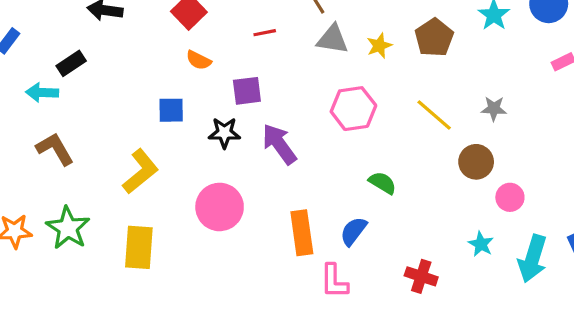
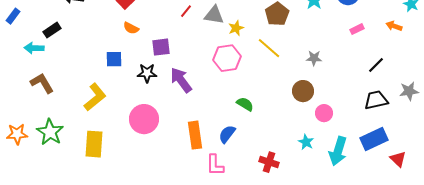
red line: (265, 33) -> (186, 11), moved, turned -40
yellow star: (379, 46) -> (236, 28), moved
yellow line: (434, 115) -> (269, 48), moved

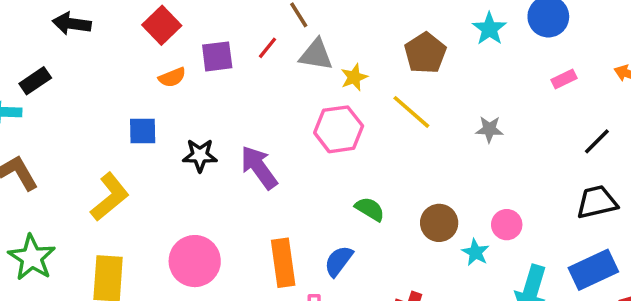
orange semicircle: (131, 28) -> (172, 77), turned -49
purple square: (161, 47) -> (217, 56), moved
brown circle: (303, 91) -> (439, 223), moved
pink circle: (144, 119) -> (195, 261), moved
cyan star: (306, 142) -> (476, 252), moved

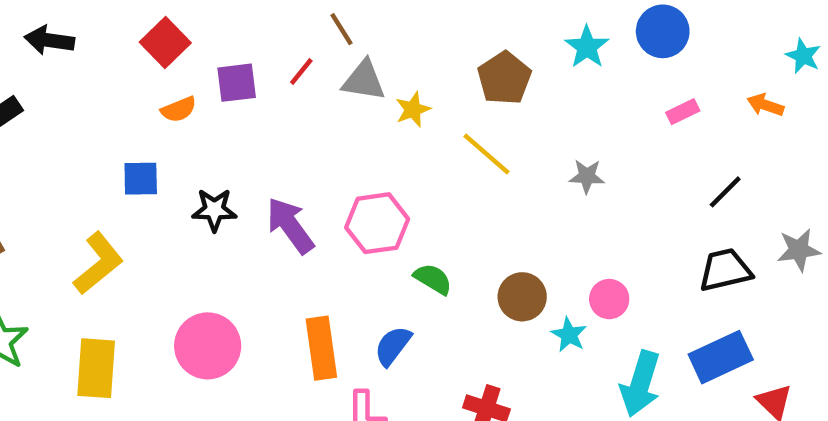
pink hexagon: (339, 129) -> (377, 223), moved

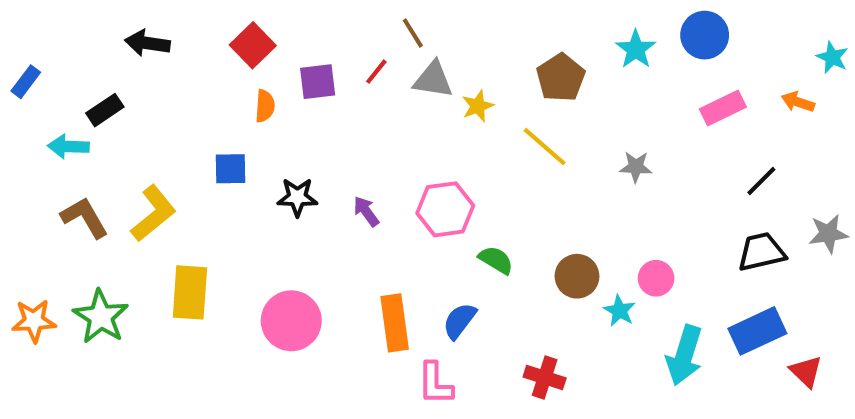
orange semicircle: (179, 109) -> (265, 106), turned -64
pink rectangle: (683, 112) -> (723, 108), size x1.5
purple arrow: (290, 225) -> (366, 211), size x0.6
yellow L-shape: (98, 263) -> (153, 213), moved
yellow rectangle: (96, 368) -> (190, 292), moved

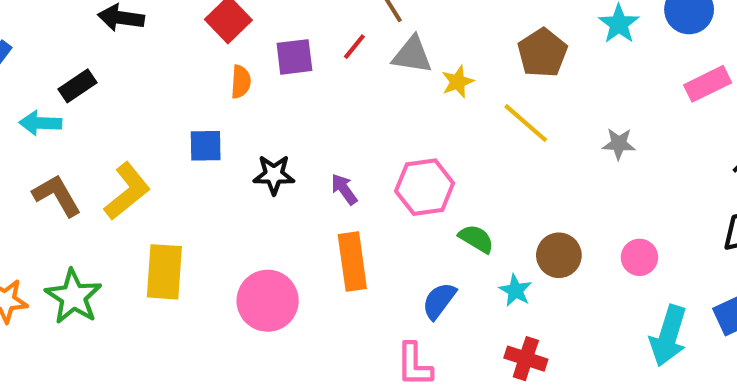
cyan star: (620, 311) -> (516, 290), moved
orange rectangle: (395, 323) -> (352, 261), moved

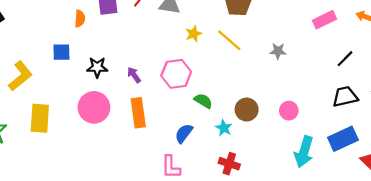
yellow star: (458, 82) -> (194, 34), moved
pink circle: (268, 301) -> (94, 107), moved

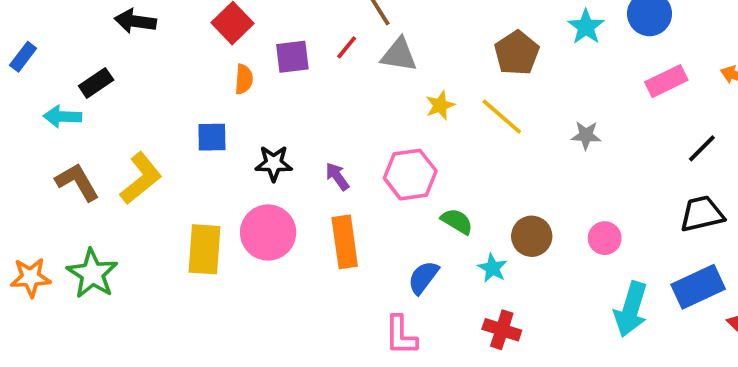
yellow rectangle: (40, 118) -> (204, 249), moved

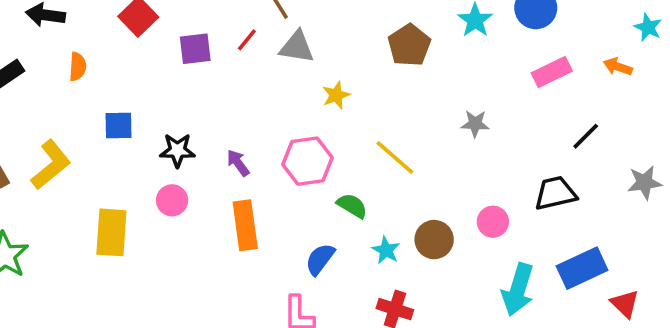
orange semicircle: (244, 79) -> (78, 67), moved
yellow line: (502, 117) -> (395, 158), moved
black trapezoid: (702, 214) -> (555, 193), moved
pink circle: (268, 233) -> (172, 200), moved, size x0.6
brown circle: (532, 236) -> (434, 240), moved

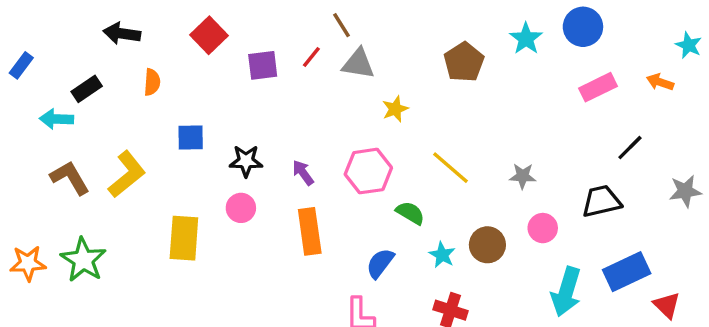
gray star: (475, 124) -> (523, 176), moved

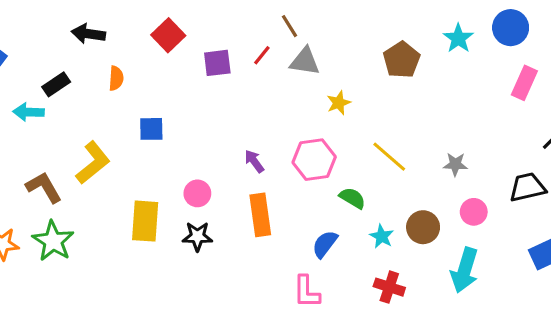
pink rectangle: (598, 87) -> (524, 83), turned -40
black star: (246, 161) -> (197, 236), moved
brown L-shape: (70, 178) -> (44, 187), moved
cyan arrow: (566, 292) -> (465, 270), moved

